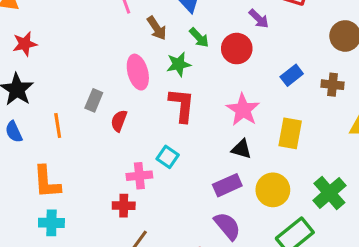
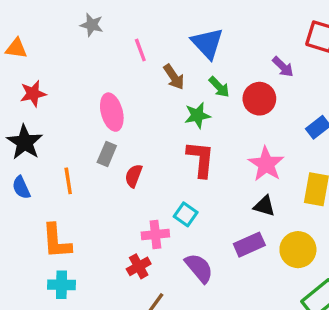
pink ellipse: (138, 72) -> (112, 112), moved
red cross: (124, 206) -> (139, 266), turned -30
purple semicircle: (227, 226) -> (199, 268), moved

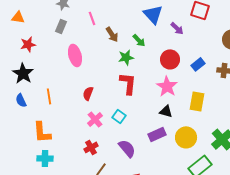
blue triangle: (207, 43) -> (153, 14), moved
red circle: (259, 99) -> (170, 59), moved
gray rectangle: (107, 154) -> (61, 26), moved
pink cross: (155, 235) -> (95, 119), moved, turned -35

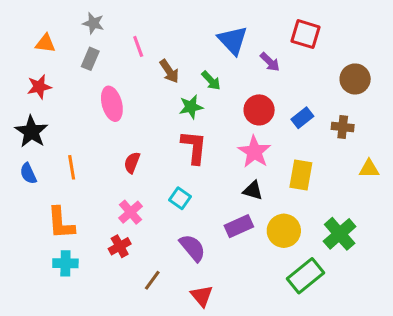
orange triangle: (18, 17) -> (45, 43), moved
pink cross: (95, 119) -> (130, 212), moved
red cross: (91, 147) -> (120, 246), moved

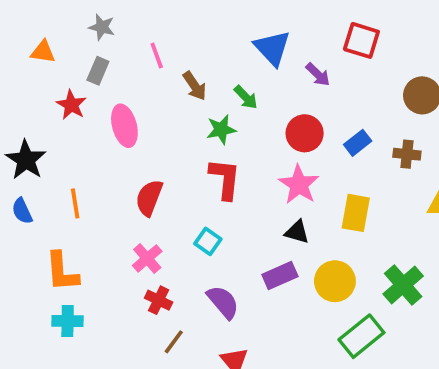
red star: (39, 87) -> (71, 105), moved, turned -30
red semicircle: (132, 163) -> (149, 198), size x1.4
red cross: (120, 246) -> (159, 300), moved, turned -35

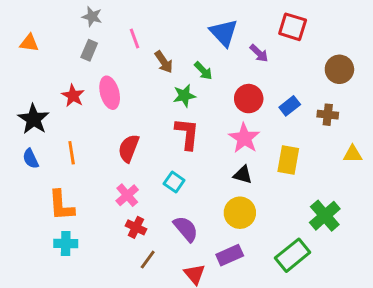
orange triangle: (43, 52) -> (29, 43), moved
red star: (71, 105) -> (73, 96), moved
purple rectangle: (280, 276) -> (230, 255), moved
yellow circle: (335, 281) -> (240, 213), moved

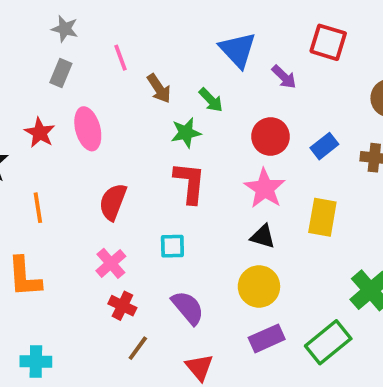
cyan square: (174, 182) -> (172, 246), turned -36
cyan cross: (66, 243) -> (36, 361), moved
purple rectangle: (230, 255) -> (267, 338), moved

